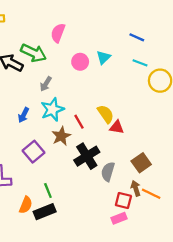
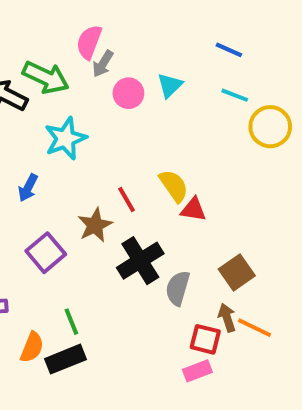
gray arrow: (46, 84) -> (103, 64), moved
cyan star: (52, 109) -> (65, 139), moved

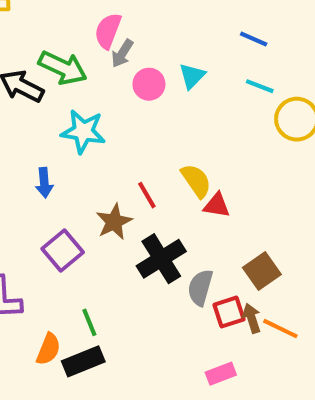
cyan star: (65, 139) -> (83, 131), turned 30
blue arrow: (28, 188) -> (44, 183), turned -32
red square: (205, 339) -> (229, 312), moved, turned -32

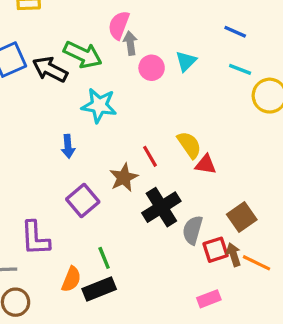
gray arrow: (122, 53) -> (130, 43), turned 140

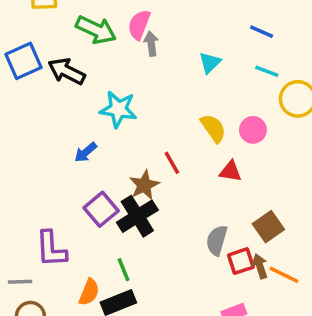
green arrow: (83, 55) -> (96, 30), moved
pink circle: (152, 68) -> (253, 130), moved
yellow semicircle: (189, 145) -> (213, 128), moved
blue arrow: (68, 146) -> (86, 152), turned 55
black cross: (161, 207) -> (137, 216), moved

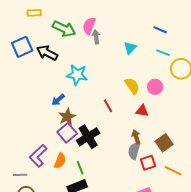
brown star: (144, 185) -> (67, 117), moved
purple L-shape: (51, 249) -> (38, 156), turned 50
brown arrow: (260, 266) -> (136, 137), moved
orange semicircle: (89, 292) -> (60, 161), moved

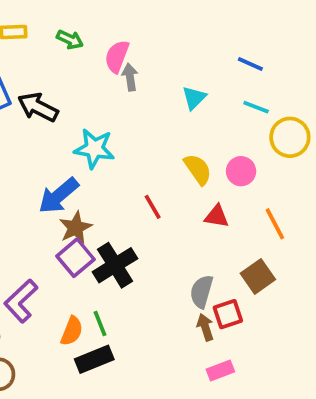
green arrow: (64, 29) -> (70, 40), moved, size x0.6
blue arrow: (58, 100) -> (59, 196), size x1.6
brown arrow: (136, 137) -> (205, 327), moved
orange semicircle: (60, 161) -> (72, 331), moved
orange line: (173, 171) -> (275, 224), moved, turned 36

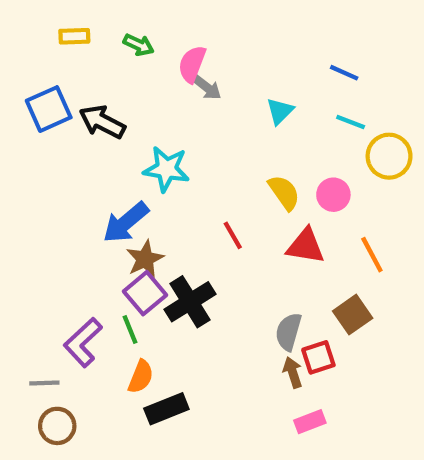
gray arrow: (130, 77) -> (207, 88), turned 136
red triangle: (217, 216) -> (306, 246), size x1.4
green line: (100, 324) -> (130, 330), moved

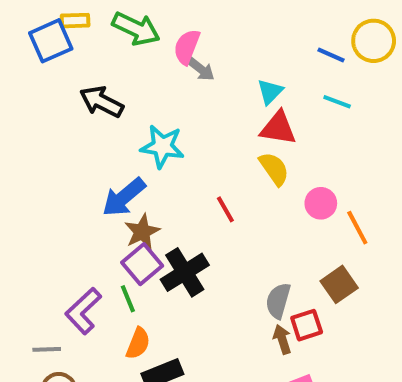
green arrow: (139, 45) -> (136, 29), size x1.6
blue square: (49, 109) -> (51, 41), moved
yellow circle: (389, 156) -> (374, 41), moved
pink circle: (333, 195) -> (321, 203), moved
red triangle: (306, 246) -> (278, 128), moved

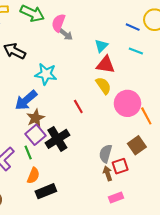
pink circle: (321, 203) -> (127, 103), size x1.6

